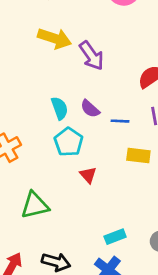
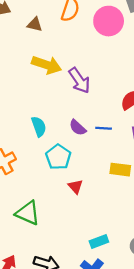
cyan semicircle: (60, 108) -> (39, 127), moved
blue line: (120, 121) -> (104, 128), moved
green triangle: (35, 205) -> (28, 213), turned 36

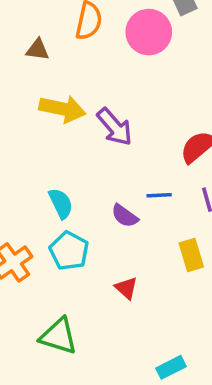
purple semicircle: (78, 128) -> (125, 216), moved
cyan pentagon: (58, 157) -> (69, 251), moved
yellow rectangle: (120, 170) -> (191, 255), turned 72

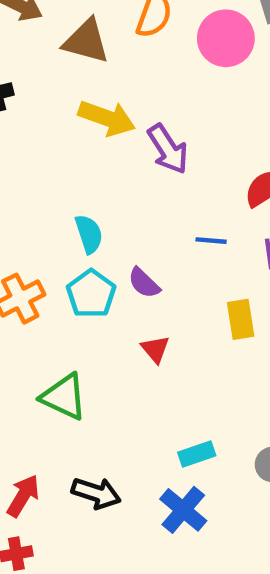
brown triangle: (38, 50) -> (86, 41), size x1.6
purple semicircle: (125, 216) -> (144, 283), moved

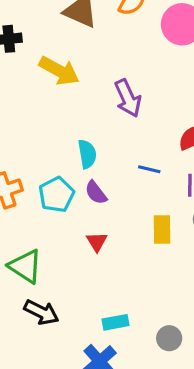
yellow arrow: (107, 118) -> (59, 71), moved
cyan semicircle: (89, 234) -> (87, 154), moved
black arrow: (96, 493) -> (41, 312), moved

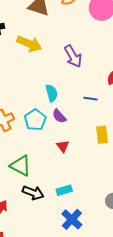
cyan rectangle: (115, 322) -> (64, 190), moved

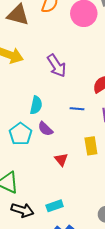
cyan semicircle: (52, 93) -> (36, 105), turned 30
red triangle: (63, 146) -> (61, 160), moved

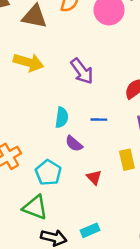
blue line: (77, 109) -> (99, 120), moved
cyan pentagon: (20, 134) -> (48, 173), moved

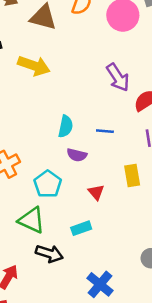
purple arrow: (82, 71) -> (118, 77), moved
purple semicircle: (74, 144) -> (77, 155), turned -30
cyan rectangle: (90, 230) -> (81, 228), moved

